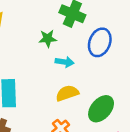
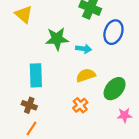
green star: (48, 38) -> (57, 39), moved, size x1.5

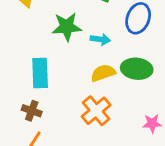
green ellipse: (115, 89) -> (137, 69), moved, turned 55
orange cross: (80, 105) -> (96, 111), size x1.5

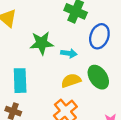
green ellipse: (137, 69) -> (98, 77), turned 50

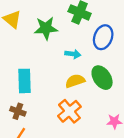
green star: (42, 43) -> (46, 28), moved

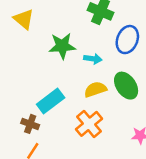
green star: (46, 28) -> (62, 46), moved
cyan rectangle: (25, 81) -> (51, 101), moved, turned 55

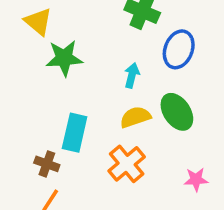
green star: (62, 46) -> (64, 58), moved
cyan arrow: (93, 59) -> (132, 75), turned -84
cyan rectangle: (51, 101) -> (75, 133), turned -40

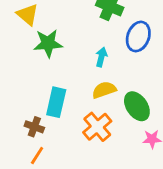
green ellipse: (177, 112) -> (137, 106), moved

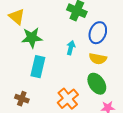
yellow semicircle: (104, 90) -> (98, 59), moved, turned -150
cyan rectangle: (56, 102) -> (38, 67), moved

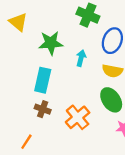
green star: (32, 38) -> (51, 43), moved
brown cross: (22, 99) -> (43, 109), moved

